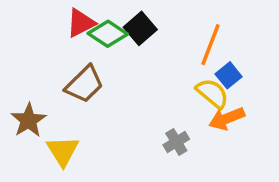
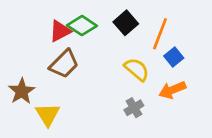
red triangle: (81, 23) -> (60, 31), moved
black square: (140, 28) -> (126, 23), moved
yellow semicircle: (212, 93) -> (137, 69), moved

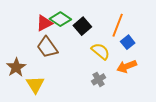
black square: (126, 23) -> (82, 26), moved
brown trapezoid: (64, 64) -> (47, 47), turned 100

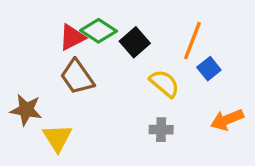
orange arrow: (127, 66) -> (227, 120), moved
brown star: (16, 67) -> (26, 110), turned -30
gray cross: (99, 79) -> (161, 130), turned 32

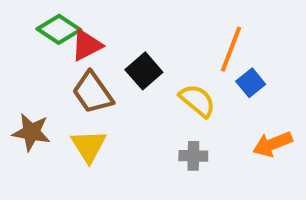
green diamond: (99, 31) -> (59, 29), moved
black square: (135, 42) -> (144, 71), moved
yellow triangle: (57, 138) -> (89, 146), moved

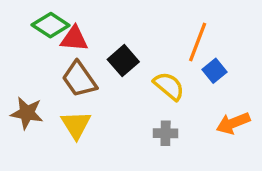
red triangle: (87, 45) -> (74, 39), turned 32

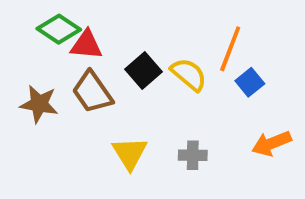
yellow semicircle: (169, 86) -> (189, 74), moved
brown star: (27, 113) -> (39, 104), moved
yellow triangle: (76, 125) -> (130, 153), moved

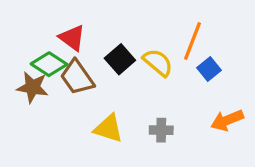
green diamond: (59, 29) -> (49, 64), moved
red triangle: (86, 45) -> (72, 38), turned 32
yellow triangle: (130, 153) -> (108, 128), turned -40

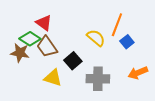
black square: (120, 59) -> (73, 61), moved
yellow triangle: (108, 128) -> (53, 78), moved
gray cross: (161, 130) -> (98, 79), size x1.6

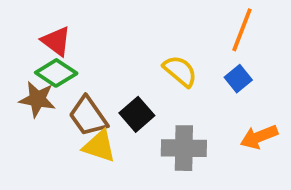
red triangle: (44, 23) -> (56, 41), moved
orange line: (117, 25) -> (242, 30), moved
brown trapezoid: (47, 47) -> (88, 116), moved

